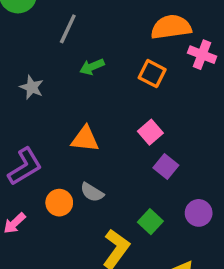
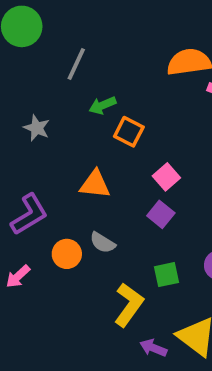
orange square: (152, 74) -> (129, 132), moved
purple square: (166, 166) -> (161, 214), moved
green square: (150, 222) -> (166, 275), turned 35

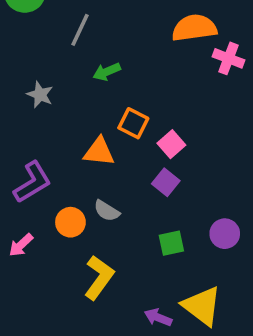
orange square: (129, 132) -> (133, 123), moved
yellow L-shape: (129, 305) -> (99, 277), moved

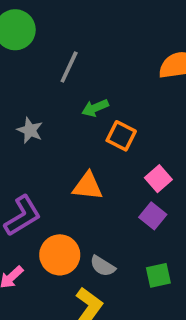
orange square: (133, 123) -> (121, 136), moved
gray semicircle: (107, 211) -> (103, 266), moved
orange circle: (70, 222) -> (60, 255), size x1.4

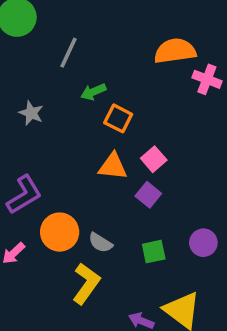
orange triangle: (88, 186) -> (113, 166), moved

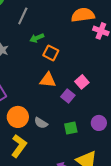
pink square: (154, 159) -> (82, 82), moved
yellow L-shape: (86, 283) -> (19, 146), moved

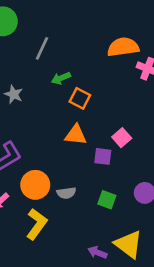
purple square: (68, 96) -> (103, 156), turned -32
gray semicircle: (41, 123) -> (66, 193), turned -40
green square: (71, 128) -> (107, 200), turned 32

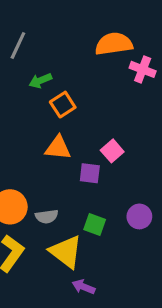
orange square: (80, 98) -> (63, 105), turned 30
yellow triangle: (128, 244) -> (66, 252), moved

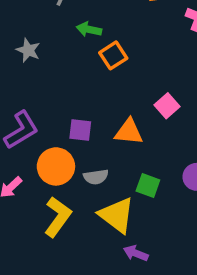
green arrow: (40, 81) -> (89, 29), turned 35
orange triangle: (58, 148) -> (129, 132), moved
purple square: (90, 173) -> (80, 130), moved

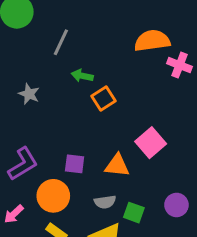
pink square: (167, 106) -> (151, 143), size x1.4
gray semicircle: (96, 177) -> (105, 202), moved

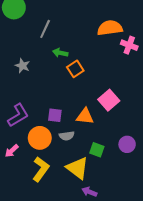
gray semicircle: (105, 202) -> (67, 136), moved

